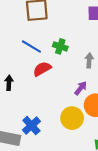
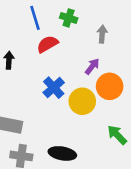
blue line: (31, 46) -> (35, 18), turned 42
blue cross: (31, 126) -> (54, 88), moved

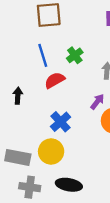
green cross: (69, 18) -> (75, 55), turned 35
yellow circle: (82, 101) -> (51, 151), moved

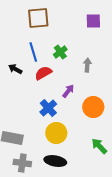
black arrow: (18, 96) -> (15, 69), moved, turned -64
purple arrow: (97, 102) -> (68, 91), moved
yellow circle: (51, 151) -> (56, 133), moved

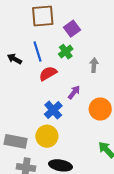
purple square: (93, 21) -> (72, 29), moved, turned -35
black arrow: (15, 69) -> (15, 59), moved
yellow circle: (56, 133) -> (47, 136), moved

